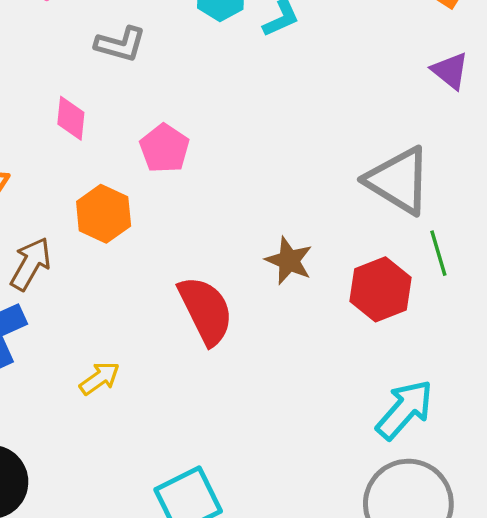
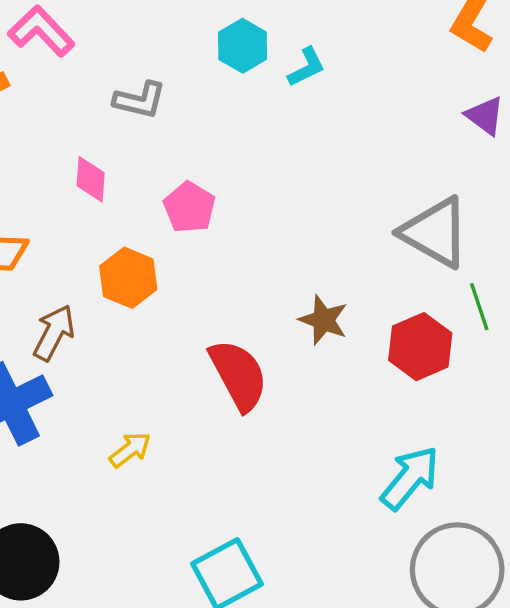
cyan arrow: (405, 410) -> (410, 478), moved

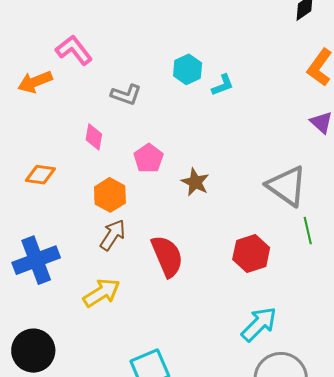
brown star: (323, 320) -> (195, 182), moved
brown arrow: (54, 333) -> (113, 235), moved
red hexagon: (420, 347) -> (251, 254), moved
yellow arrow: (130, 450) -> (102, 293), size x1.5

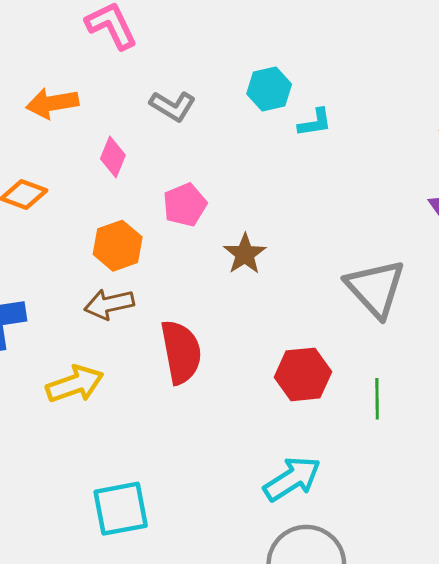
orange arrow: (35, 82) -> (52, 103), moved
green line: (308, 231) -> (377, 399), moved
brown arrow: (113, 235) -> (109, 304), turned -148

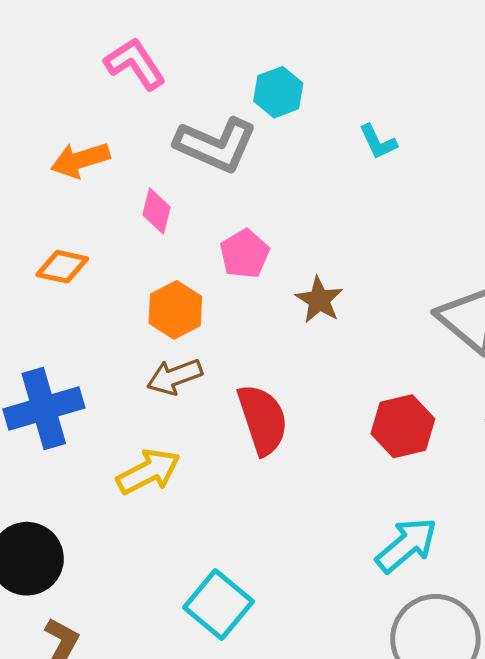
cyan hexagon: (269, 89) -> (278, 92), moved
gray L-shape: (173, 106) -> (216, 145), size x1.6
cyan L-shape: (315, 123) -> (378, 142), turned 81
cyan square: (121, 509) -> (219, 604), turned -32

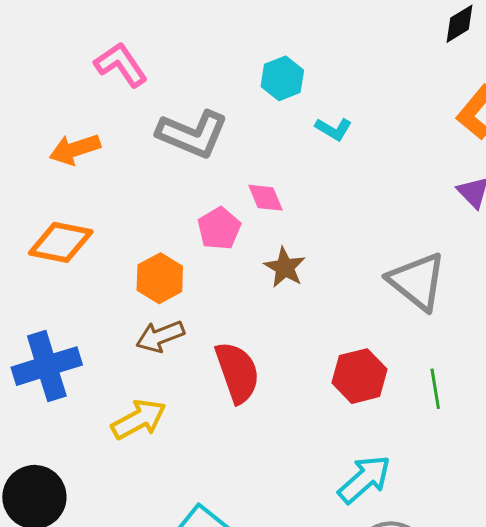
cyan hexagon: (278, 92) -> (282, 78), moved
cyan L-shape: (378, 142) -> (333, 129), turned -33
pink diamond: (157, 211) -> (266, 198), moved, turned -36
orange diamond: (62, 267) -> (61, 242), size x1.4

